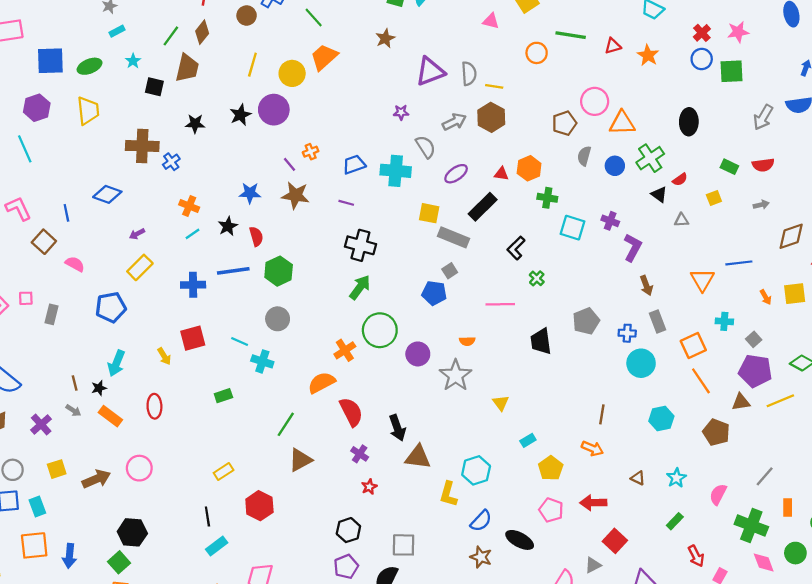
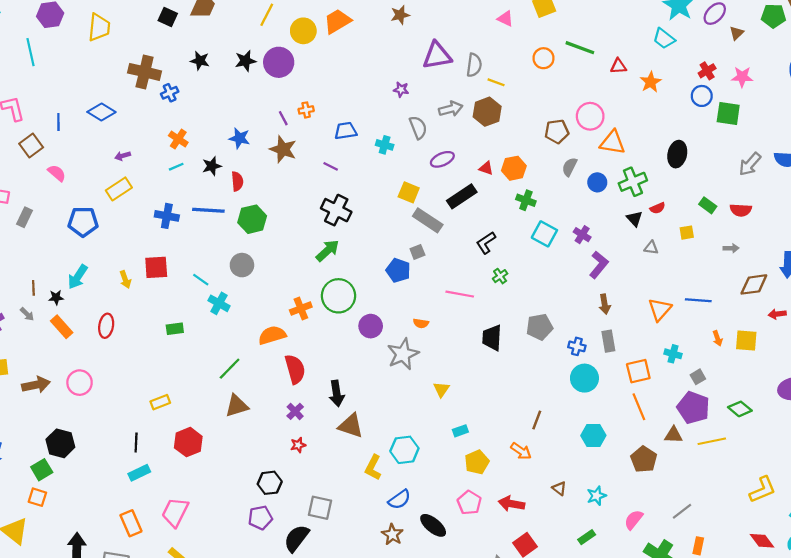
cyan cross: (396, 171) -> (385, 145), size x0.6

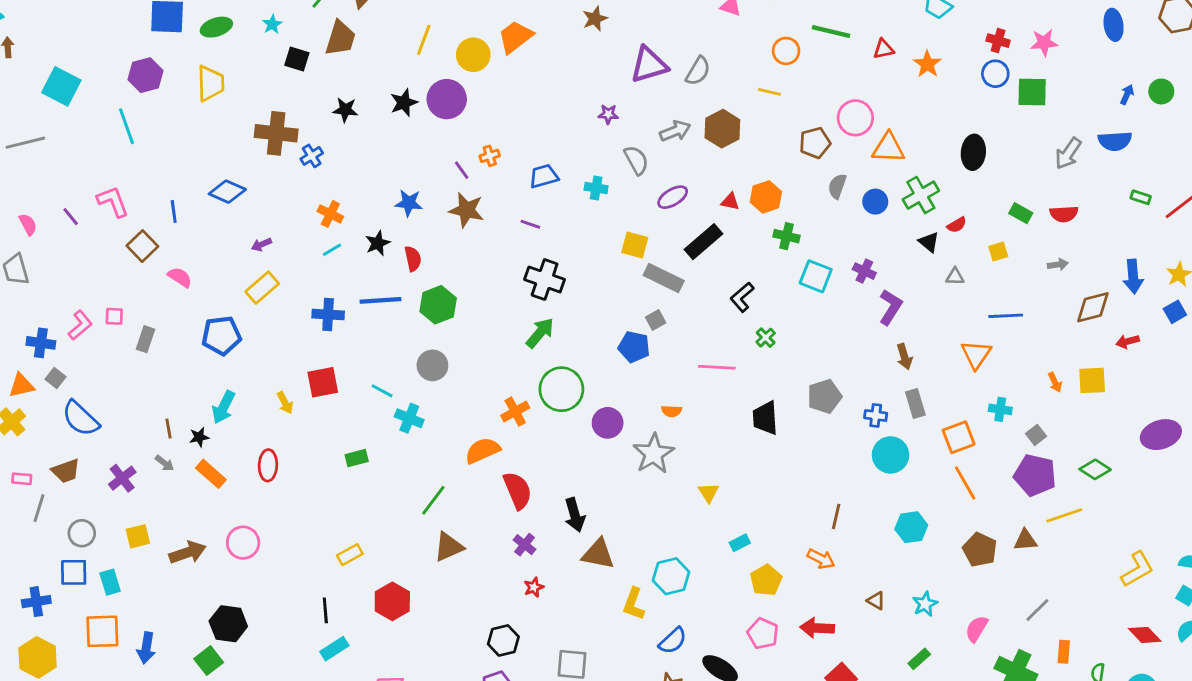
gray semicircle: (474, 65) -> (698, 71), turned 30
red cross: (707, 71) -> (998, 41), turned -35
yellow line: (496, 82) -> (769, 92), moved
blue line: (698, 300) -> (1006, 316), moved
brown triangle: (673, 435) -> (1025, 540), moved

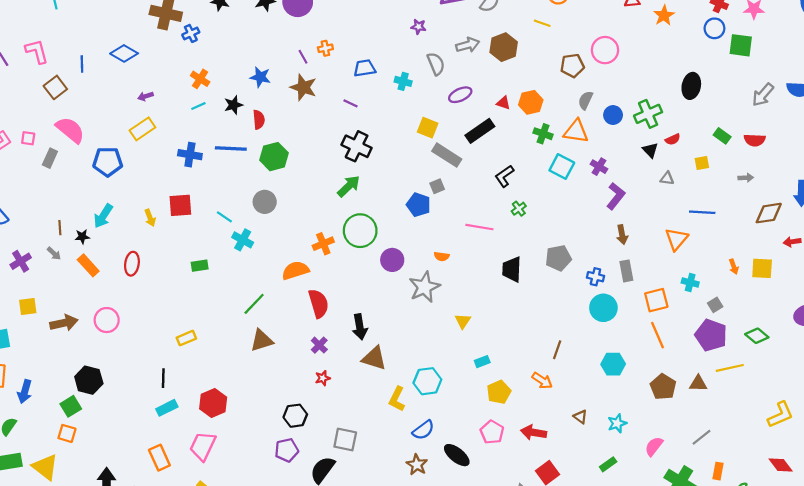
orange triangle: (888, 148) -> (576, 131), moved
pink semicircle: (180, 277) -> (70, 130), moved, size x1.6
red hexagon: (392, 601) -> (213, 403), moved

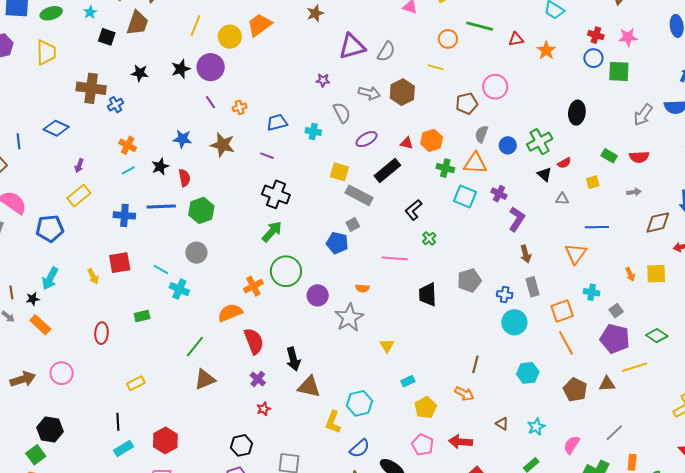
gray arrow: (468, 45) -> (369, 93), turned 35
purple line: (303, 57) -> (211, 102), moved
purple arrow: (145, 96) -> (79, 166), turned -48
red ellipse: (132, 264) -> (102, 333), moved

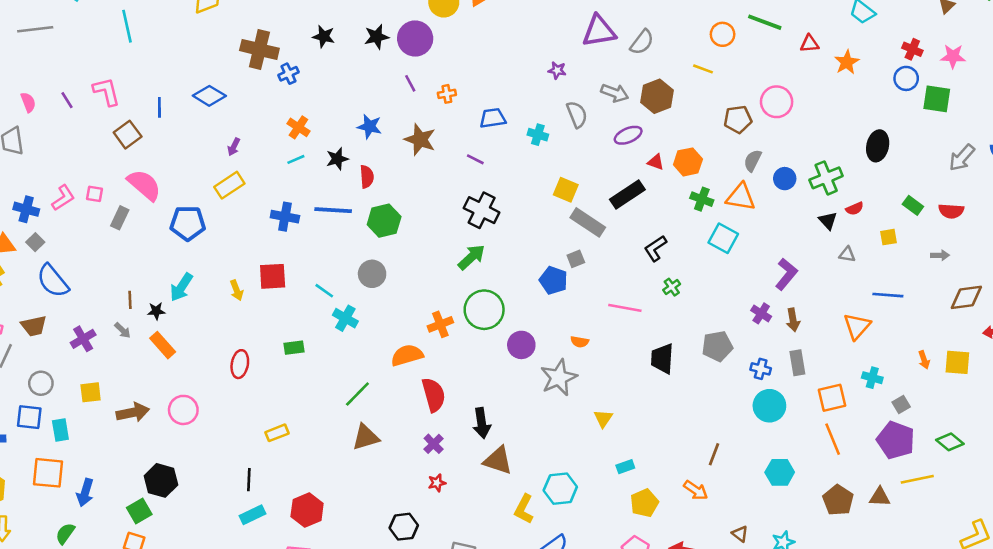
purple ellipse: (367, 139) -> (628, 135), moved
purple cross: (499, 194) -> (761, 313), moved

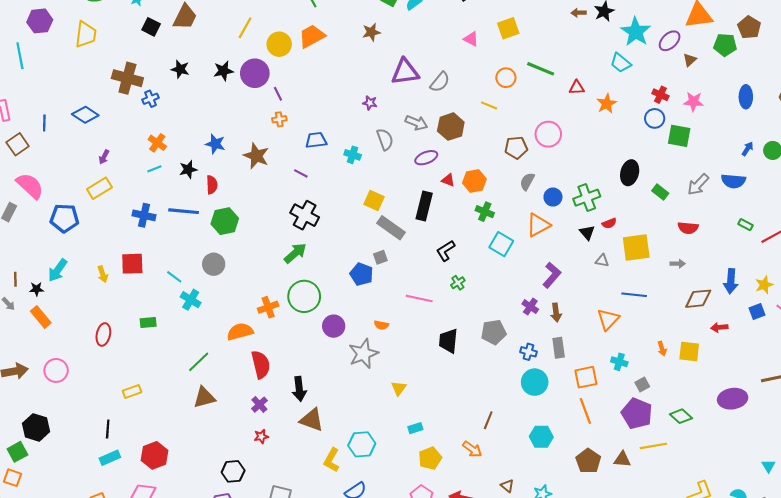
purple line: (410, 83) -> (278, 94), moved
black rectangle: (627, 195) -> (424, 206), turned -44
orange triangle: (741, 197) -> (538, 225), moved, turned -40
green rectangle: (913, 205) -> (660, 192), moved
yellow square: (889, 237) -> (636, 247), size x2.0

